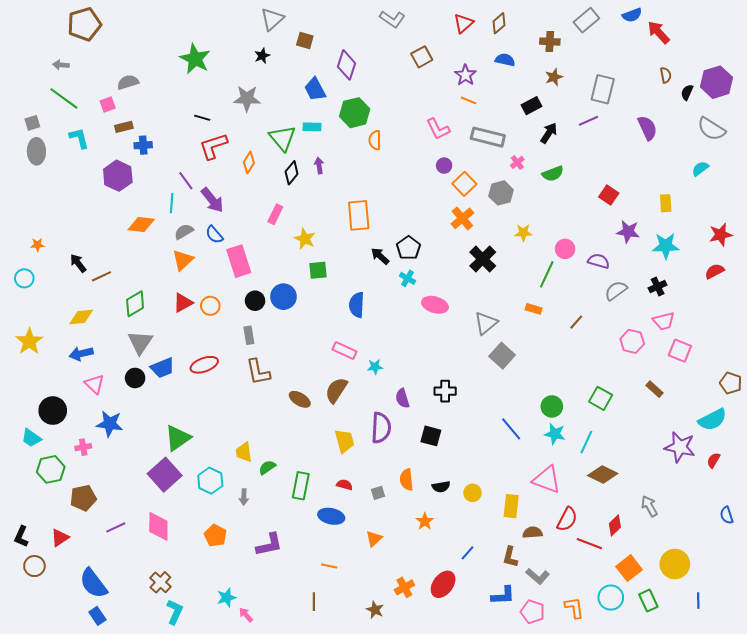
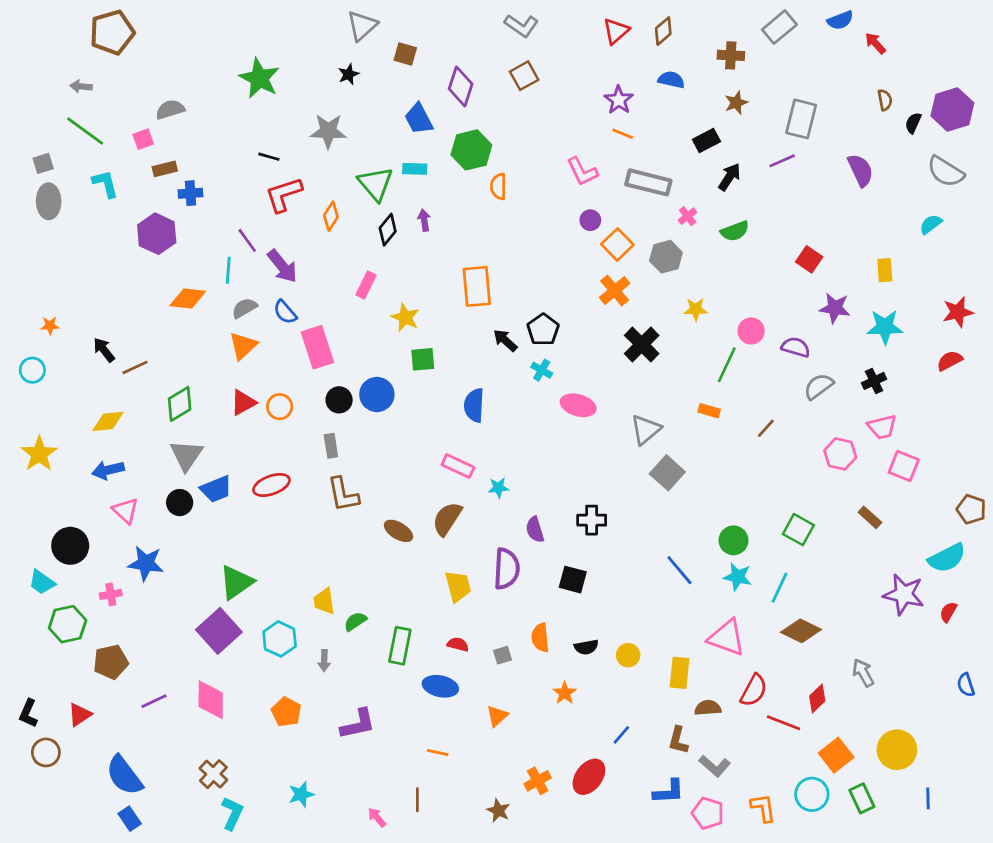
red arrow: (659, 32) -> (875, 43), size x0.7
brown square: (422, 57) -> (524, 76), moved
pink arrow: (246, 615) -> (377, 817), moved

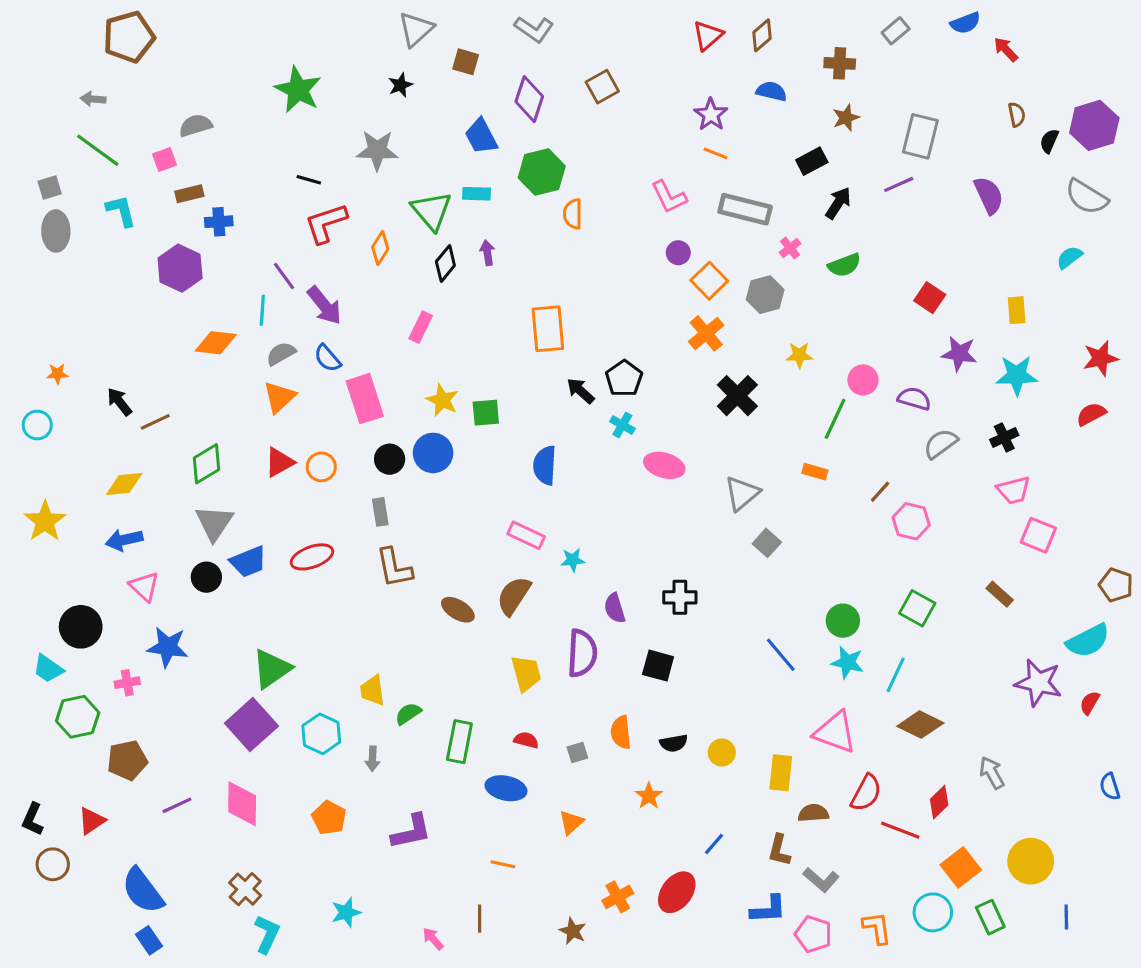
gray L-shape: (521, 26) -> (534, 29), moved
gray rectangle: (779, 27) -> (896, 31), size x0.7
yellow star: (405, 317) -> (442, 400), moved
pink hexagon: (840, 454) -> (911, 521), moved
gray square: (667, 473) -> (767, 543), size x0.7

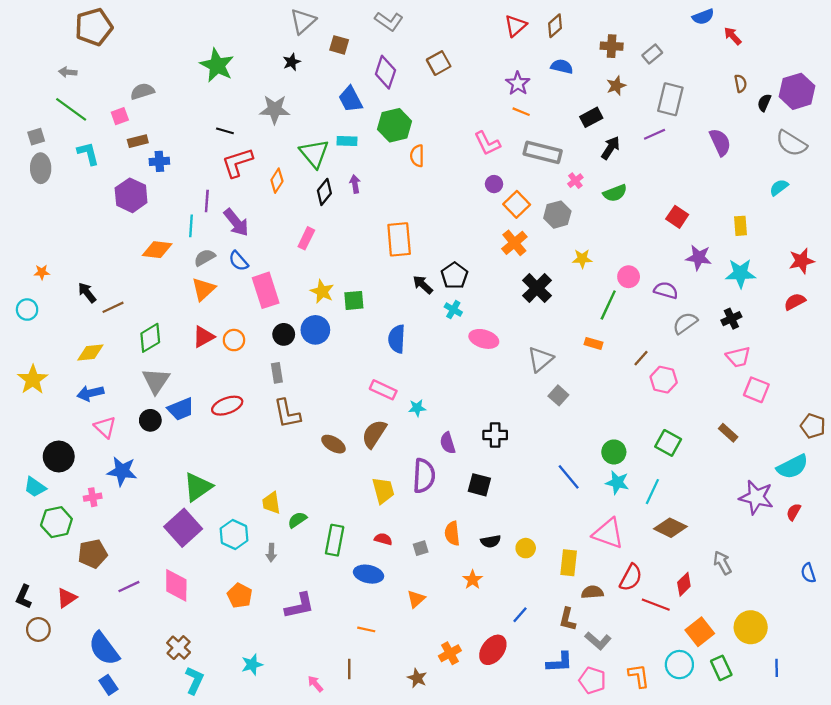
gray rectangle: (896, 31) -> (652, 54), moved
purple line: (284, 276) -> (207, 201), turned 40

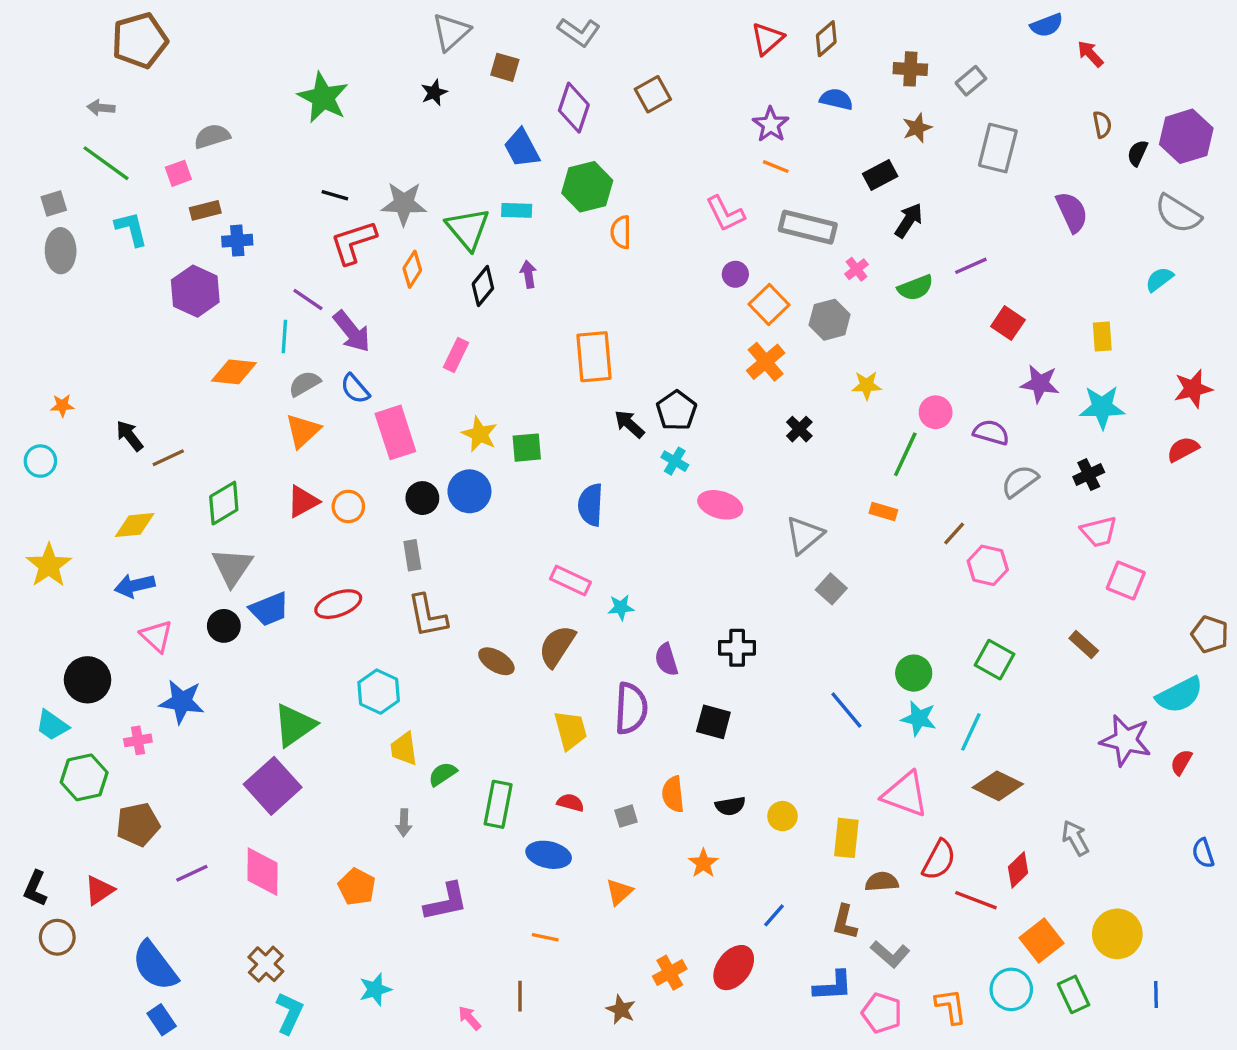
gray star: (275, 109) -> (404, 204), moved
purple line: (655, 134) -> (971, 266), moved
purple line: (207, 201) -> (308, 300), turned -60
black cross: (537, 288) -> (799, 429), size x0.6
cyan hexagon: (234, 535) -> (379, 692), moved

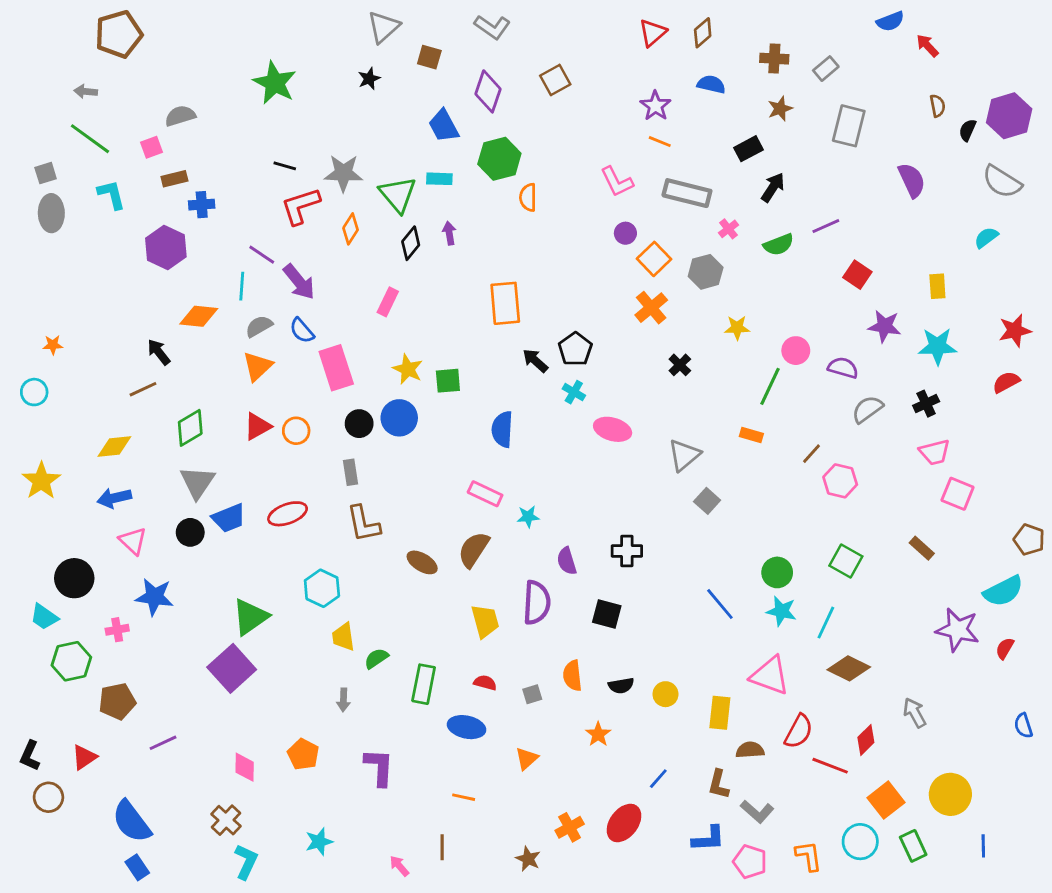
black arrow: (130, 436) -> (159, 352), moved
pink diamond: (263, 872) -> (245, 767), moved, size x0.7
purple L-shape: (446, 902) -> (379, 767), turned -75

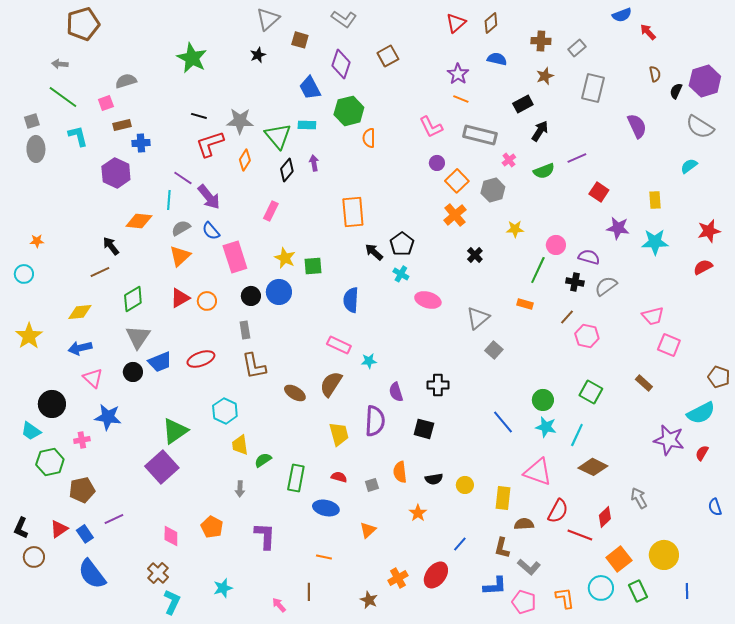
black cross: (926, 404) -> (575, 282), moved, turned 36
blue rectangle: (137, 867) -> (85, 534), moved

